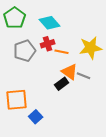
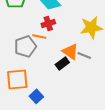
gray pentagon: (25, 51) -> (25, 46), moved
orange line: (62, 52) -> (39, 36), moved

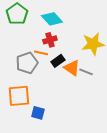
black rectangle: (62, 63) -> (58, 61), moved
blue square: (36, 96) -> (38, 113), turned -32

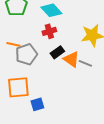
orange line: (41, 53) -> (13, 44), moved
blue square: (38, 113) -> (37, 104), turned -32

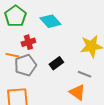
red cross: (49, 31) -> (28, 42), moved
orange triangle: (71, 59) -> (77, 92), moved

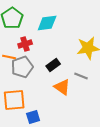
cyan diamond: (50, 21) -> (47, 23), turned -55
orange triangle: (77, 92) -> (62, 87), moved

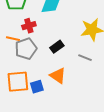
orange triangle: (62, 87) -> (58, 76), moved
blue square: (33, 117) -> (37, 87), moved

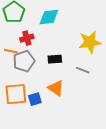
black rectangle: (57, 47) -> (55, 59), turned 32

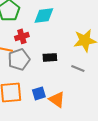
orange triangle: (56, 88) -> (57, 99), moved
blue square: (35, 99) -> (39, 93), moved

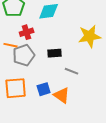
gray line: (78, 68) -> (72, 71), moved

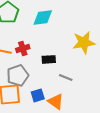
red cross: (27, 32) -> (23, 48), moved
gray pentagon: (24, 55) -> (18, 75), moved

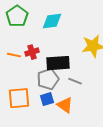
black rectangle: (49, 59) -> (58, 63), size x1.6
gray pentagon: (18, 75) -> (48, 79), moved

